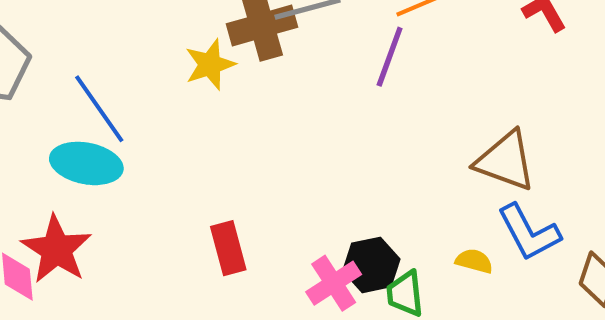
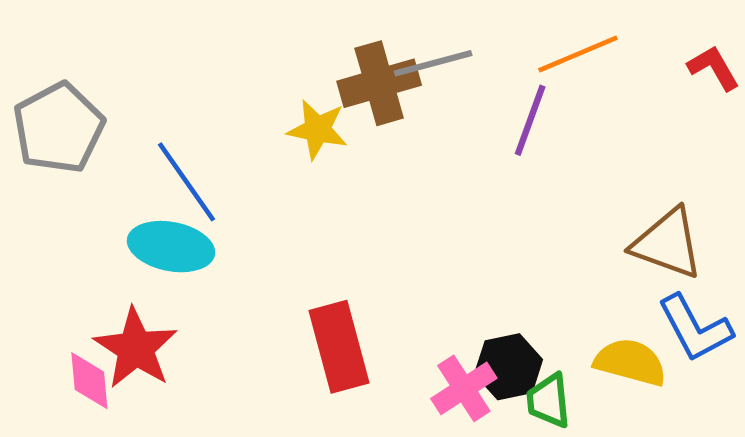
yellow star: (210, 65) -> (317, 129), turned 30
red rectangle: (228, 248) -> (339, 347), size x1.4
yellow semicircle: (474, 261) -> (630, 362), size x1.6

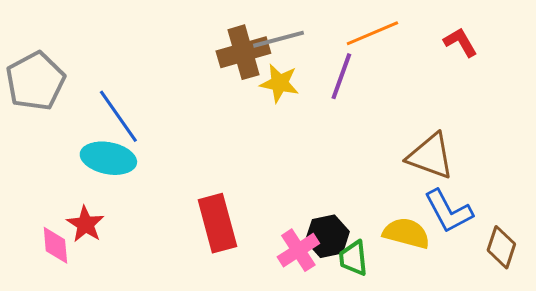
yellow star: (317, 129) -> (279, 83), moved
red star: (136, 348) -> (85, 224), size x0.7

